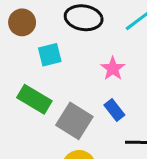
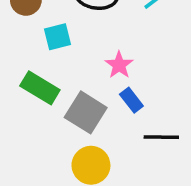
pink star: (113, 69) -> (119, 65), moved

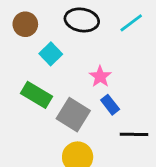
cyan square: (58, 37) -> (51, 54), turned -30

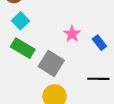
cyan square: (51, 54) -> (21, 21), moved
blue rectangle: (110, 105) -> (99, 43), moved

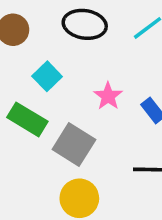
cyan square: (21, 21) -> (47, 76), moved

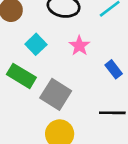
pink star: (108, 96) -> (79, 46), moved

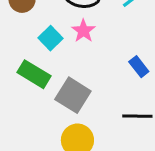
pink star: (79, 46) -> (83, 31), moved

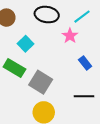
pink star: (83, 31) -> (70, 36), moved

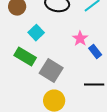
pink star: (70, 36) -> (80, 39), moved

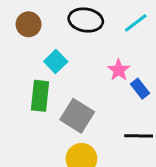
green rectangle: (25, 57) -> (40, 96), turned 65

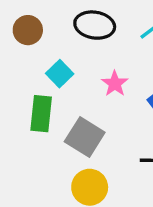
pink star: (119, 70) -> (115, 84), moved

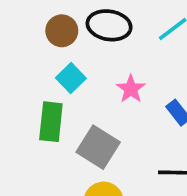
brown circle: (28, 30) -> (62, 31), moved

